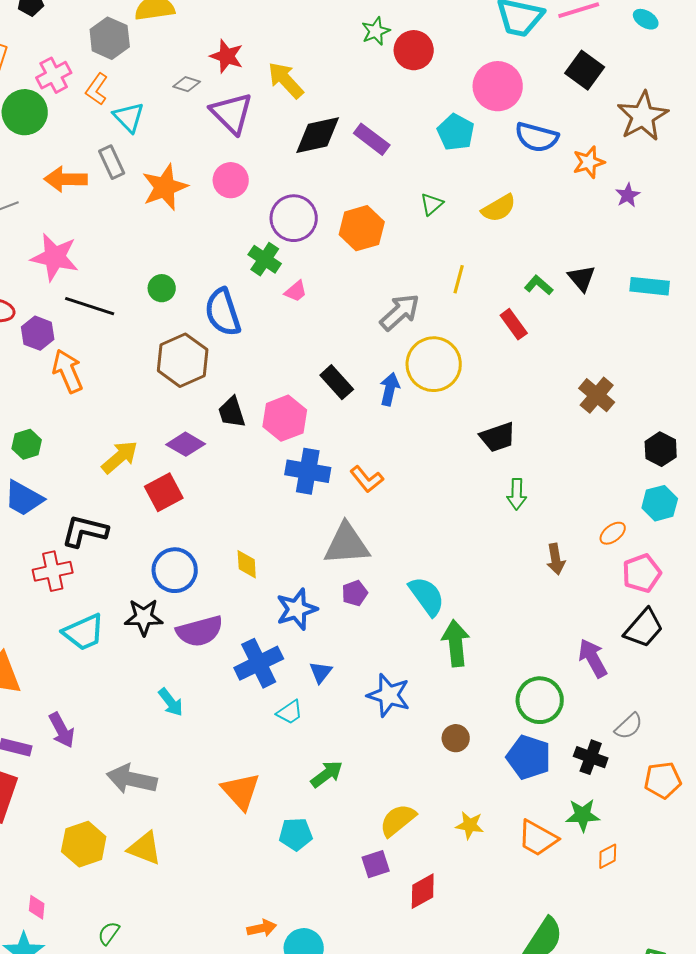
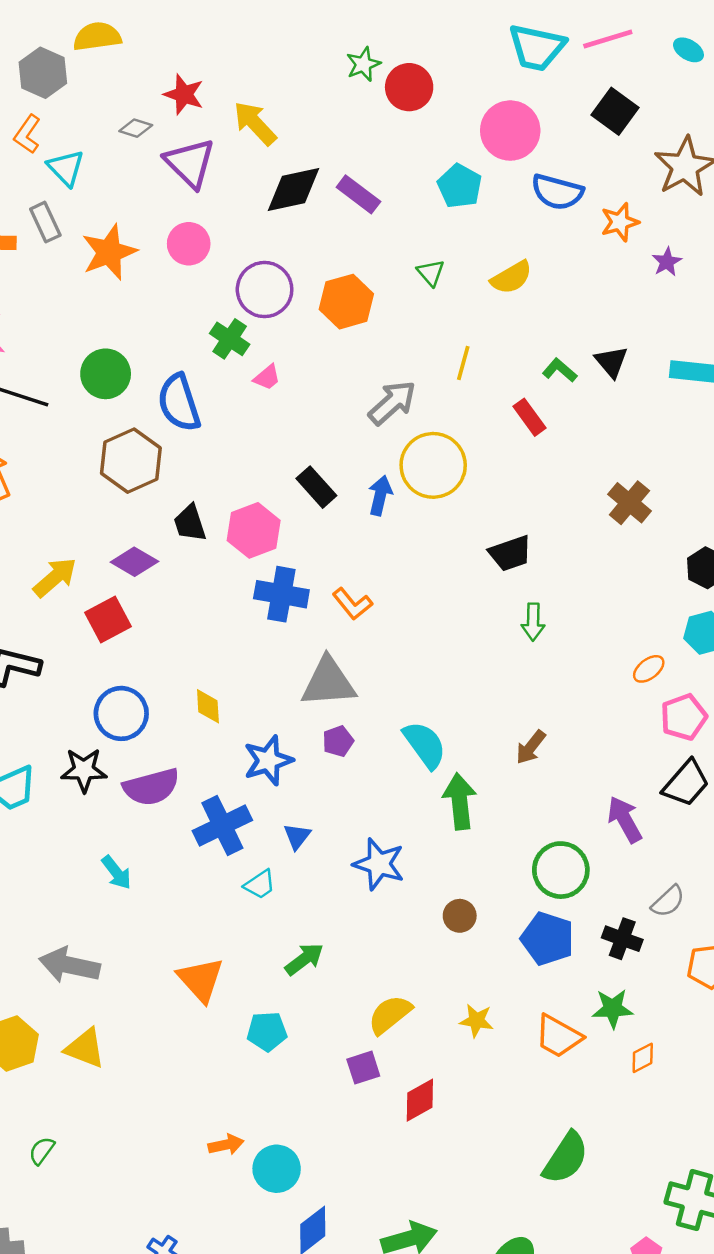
green triangle: (432, 204) -> (431, 273), turned -30
green circle: (162, 288) -> (106, 374), size x1.5
brown arrow: (556, 559) -> (531, 747), moved, turned 48

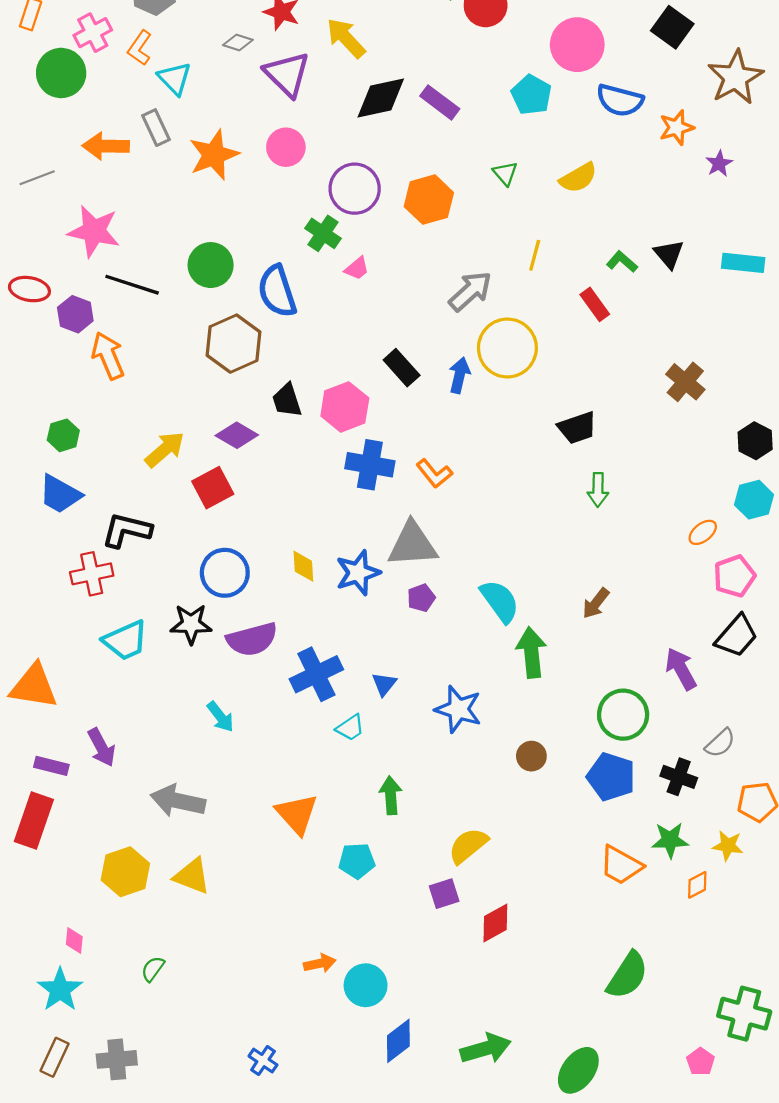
blue star: (268, 760) -> (358, 573), moved
green arrow: (304, 959) -> (391, 795), turned -57
yellow star: (477, 1021) -> (728, 846), moved

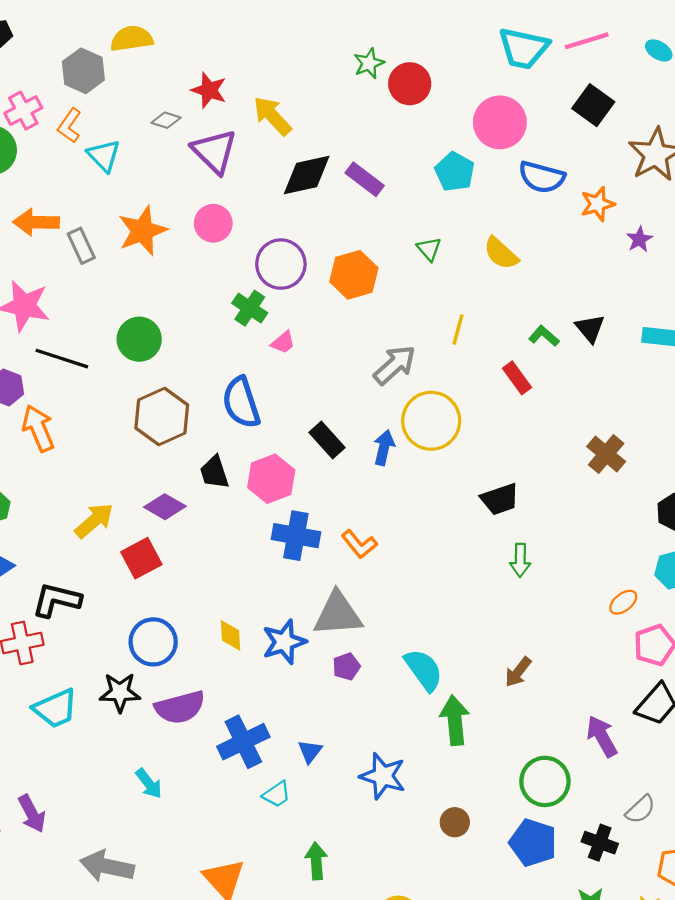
gray rectangle: (156, 128) -> (81, 246), moved
yellow semicircle: (578, 178) -> (501, 253), turned 72
blue semicircle: (277, 291) -> (241, 403), moved

